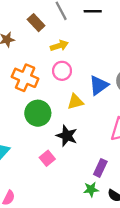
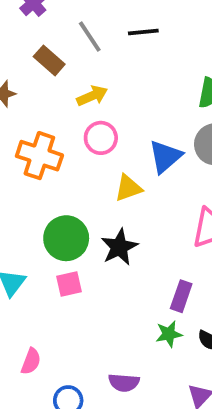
green circle: (38, 113) -> (66, 238), moved
black star: (67, 136) -> (119, 247), turned 30
pink square: (47, 158) -> (69, 284), moved, turned 32

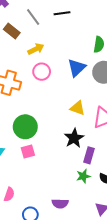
blue triangle: (165, 157) -> (77, 68), moved
yellow triangle: (128, 188) -> (78, 108), moved, turned 42
black star: (119, 247) -> (74, 138), moved

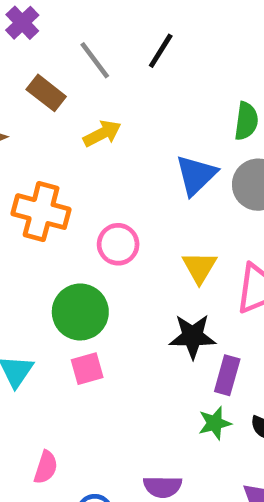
black line: (62, 13) -> (161, 51), turned -49
pink circle: (42, 72) -> (118, 244), moved
yellow triangle: (78, 108) -> (199, 267), turned 42
black star: (74, 138) -> (193, 336), turned 30

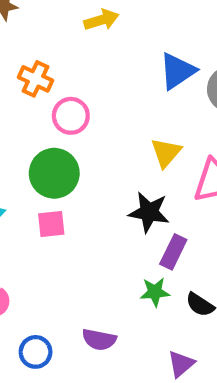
orange cross: (41, 212) -> (35, 79), size x0.7
pink circle: (118, 244) -> (71, 116), moved

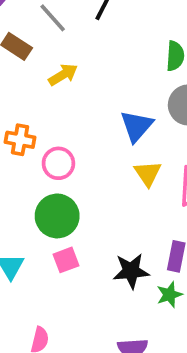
blue triangle: (177, 71) -> (137, 126), moved
black star: (149, 212) -> (131, 271), moved

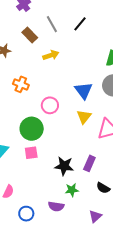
blue triangle: (137, 126) -> (84, 91), turned -30
pink circle: (58, 163) -> (50, 105), moved
green star: (169, 295) -> (72, 190), moved

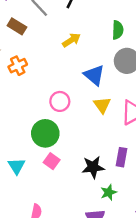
yellow arrow: (51, 55) -> (71, 40), moved
orange cross: (21, 84) -> (18, 66), moved, turned -35
pink square: (31, 153) -> (52, 161), turned -32

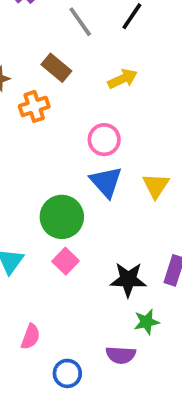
brown rectangle: (17, 26) -> (56, 68), moved
blue triangle: (94, 75) -> (106, 182), moved
pink circle: (60, 101) -> (104, 140), moved

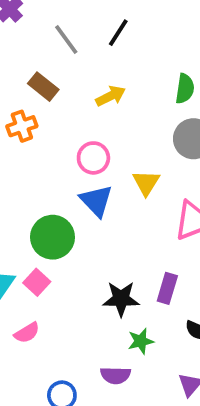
yellow triangle: (156, 186) -> (146, 183), moved
pink square: (66, 261) -> (37, 282), moved
pink semicircle: (31, 337) -> (27, 333), moved, turned 40

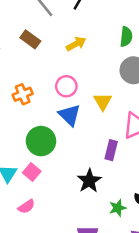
orange cross: (22, 126) -> (23, 94), moved
purple rectangle: (167, 288) -> (111, 150), moved
black star: (121, 299) -> (89, 181), turned -30
green star: (141, 341) -> (118, 208), moved

